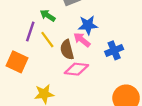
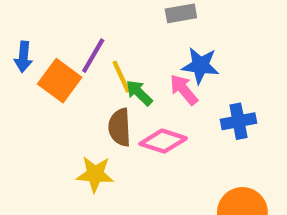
green arrow: (48, 15) -> (139, 93), moved
brown semicircle: (67, 50) -> (120, 127), moved
orange square: (17, 62) -> (60, 81), moved

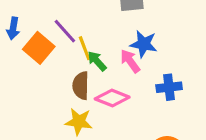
purple line: (93, 56) -> (65, 31), turned -76
yellow star: (95, 174) -> (79, 122), moved

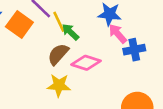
pink arrow: (130, 61) -> (118, 34), moved
brown semicircle: (81, 86) -> (58, 54), turned 45

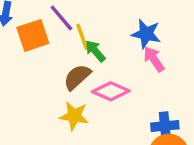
orange square: (19, 25) -> (33, 35), turned 30
blue cross: (134, 50) -> (165, 126), moved

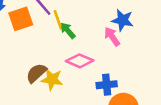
blue star: (146, 34) -> (122, 20), moved
brown semicircle: (77, 77) -> (36, 73), moved
blue cross: (165, 126) -> (107, 85), moved

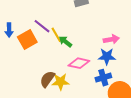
blue star: (122, 20) -> (107, 56), moved
pink arrow: (112, 37) -> (111, 39), moved, turned 126

